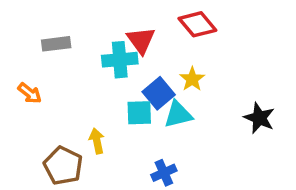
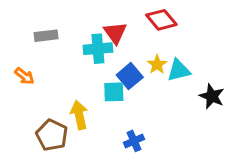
cyan triangle: (178, 114) -> (179, 70), moved
yellow arrow: (97, 141) -> (79, 115), size x1.4

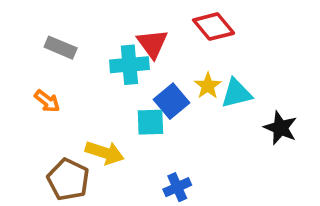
gray rectangle: (46, 36) -> (61, 48), turned 30
orange arrow: (24, 76) -> (47, 101), moved
yellow arrow: (79, 115) -> (105, 153), turned 120

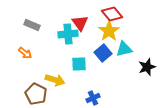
yellow star: (208, 86) -> (109, 31), moved, size x1.5
blue square: (171, 101) -> (103, 53), moved
black star: (280, 128) -> (147, 67), turned 30

